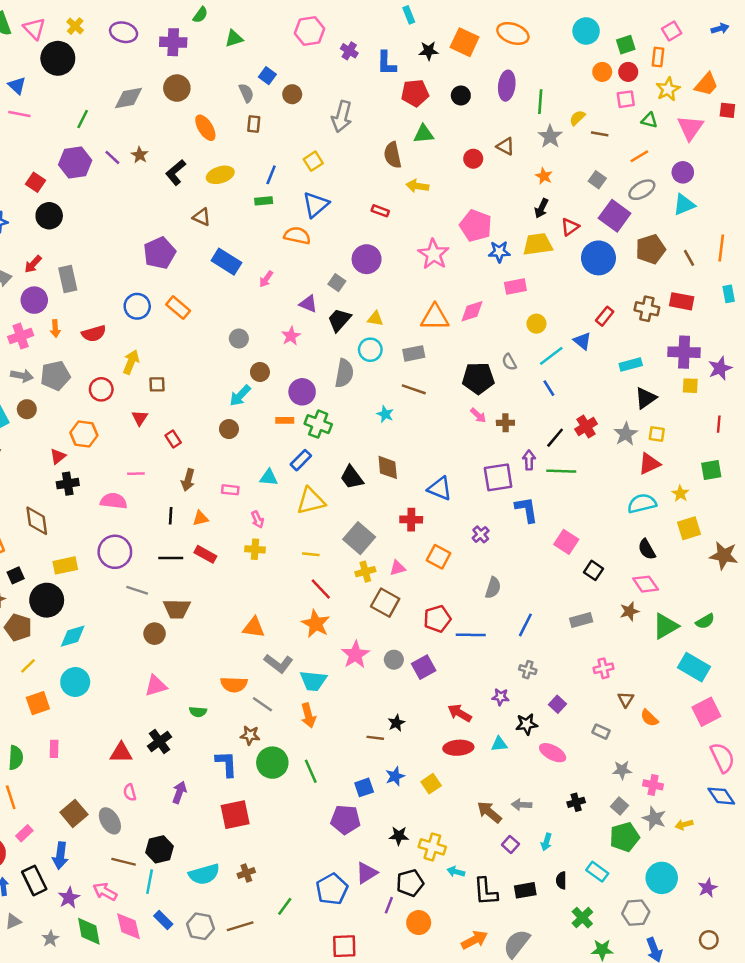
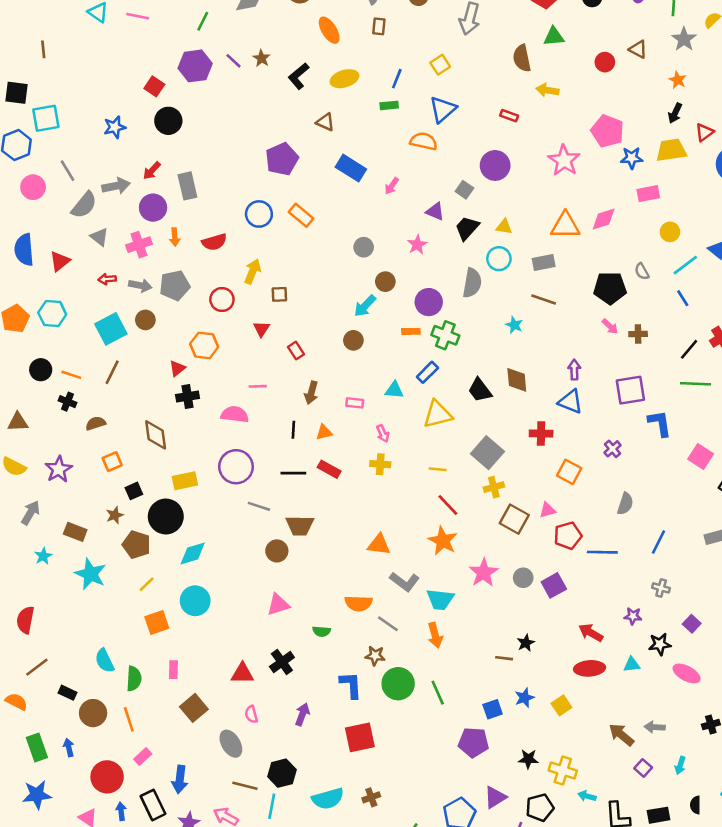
purple arrow: (529, 460) -> (574, 370), moved
pink triangle: (398, 568) -> (547, 510), moved
brown square: (74, 813) -> (194, 708), moved

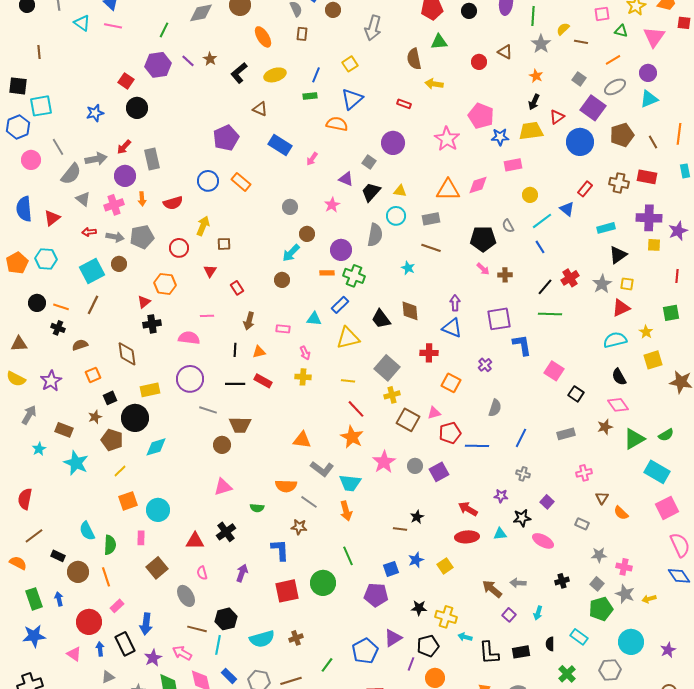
cyan circle: (195, 601) -> (158, 510), moved
green circle: (398, 684) -> (323, 583), moved

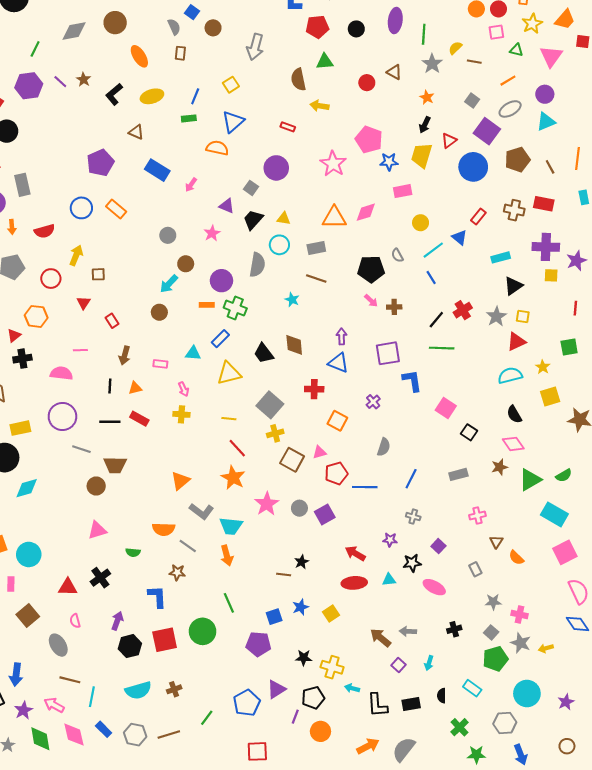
yellow trapezoid: (531, 131) -> (422, 155), turned -65
orange triangle: (302, 440) -> (180, 481), turned -48
gray rectangle: (582, 524) -> (475, 569), turned 40
black hexagon: (226, 619) -> (130, 646), moved

